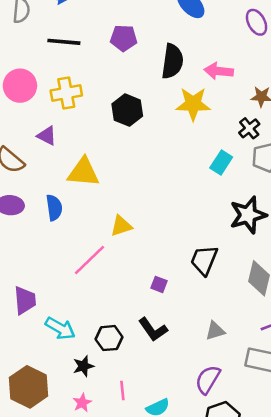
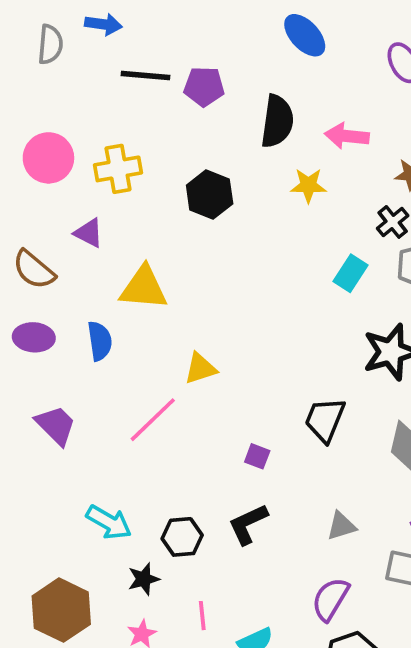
black line: (64, 42) -> (145, 76), moved
yellow star: (193, 104) -> (308, 185), size x0.7
purple trapezoid: (25, 300) -> (56, 425), moved, turned -40
black L-shape: (153, 330) -> (248, 524), turned 100

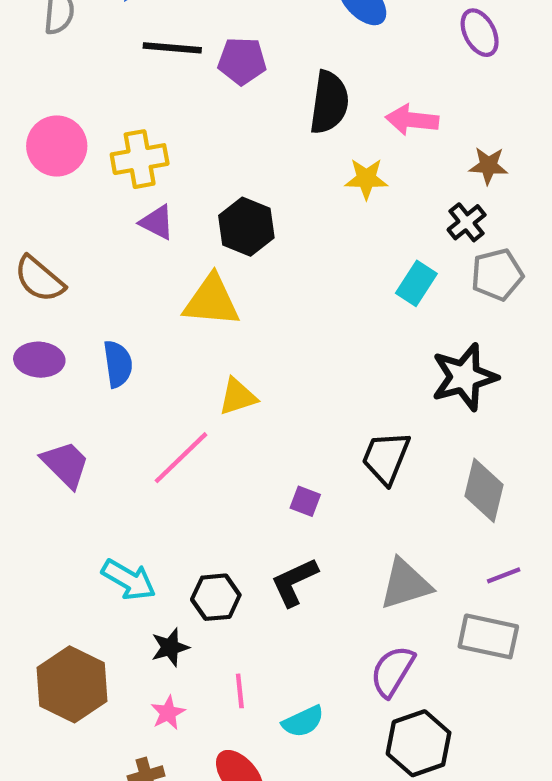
black hexagon: (210, 195) -> (246, 227), moved
purple triangle: (89, 233) -> (157, 222), moved
yellow triangle: (144, 288) -> (212, 301), moved
gray triangle: (341, 526) -> (405, 584), size x1.5

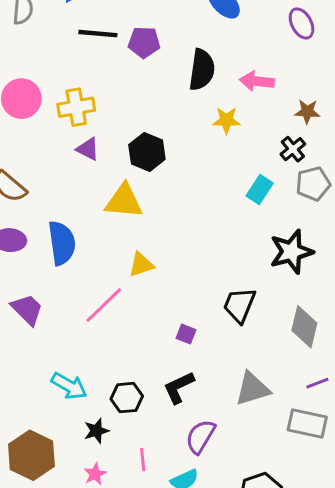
blue semicircle: (118, 364) -> (62, 243), size x1.4
purple semicircle: (392, 671) -> (200, 437), moved

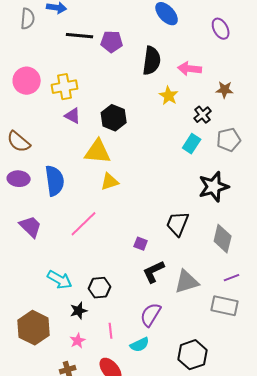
yellow star: (226, 120) -> (169, 96), turned 30
black cross: (293, 149) -> (203, 115), moved
yellow triangle: (141, 265) -> (110, 182), moved
black L-shape: (179, 387) -> (154, 272), moved

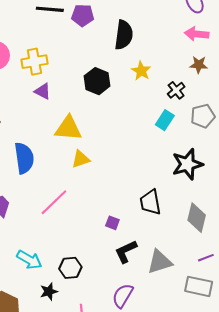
pink arrow: (190, 69) -> (197, 34), moved
black hexagon: (114, 118) -> (97, 81), moved
black trapezoid: (178, 224) -> (150, 202), turned -32

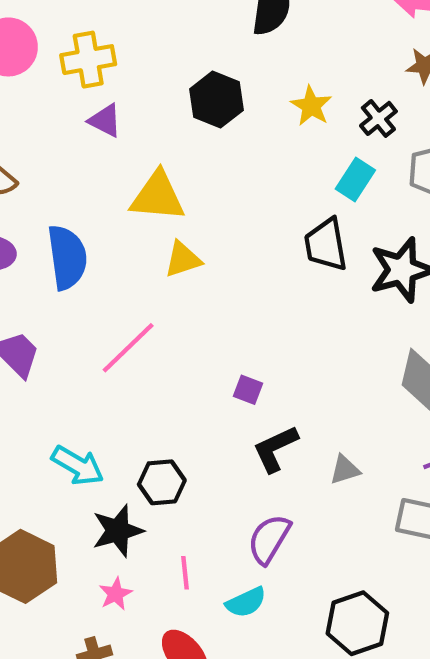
yellow star: (141, 71) -> (311, 106), moved
black trapezoid: (150, 202) -> (326, 245), moved
gray triangle: (160, 262) -> (345, 470), size x0.6
black star: (49, 292) -> (118, 531), size x1.4

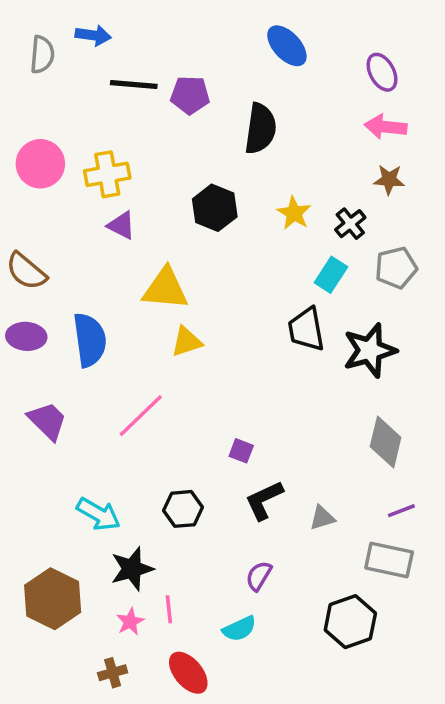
black hexagon: (162, 482) -> (183, 509), moved
purple semicircle: (269, 539) -> (259, 576), size x0.7
pink line: (185, 573) -> (169, 609), moved
black hexagon: (357, 623) -> (350, 622), moved

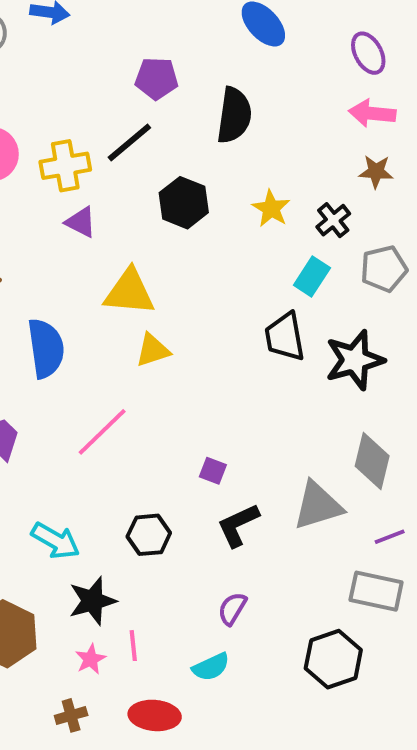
black line: (134, 85) -> (129, 142), moved, turned -45
gray triangle: (322, 518) -> (318, 506), moved, size x1.8
red ellipse: (188, 673) -> (155, 715), turned -45

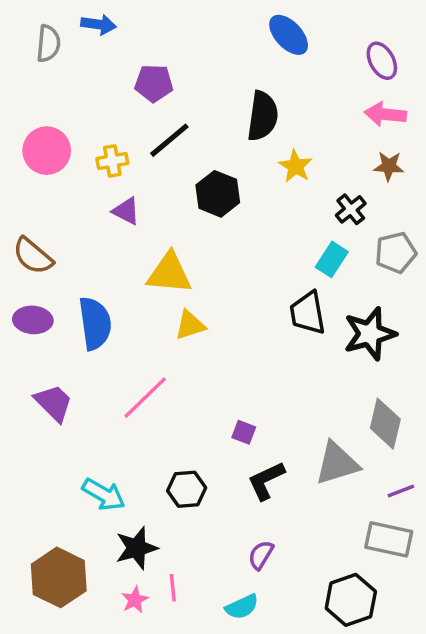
purple pentagon: (157, 78) -> (154, 83), moved
yellow cross: (65, 166) -> (112, 161), size x0.7
yellow star: (271, 209) -> (295, 166), moved

